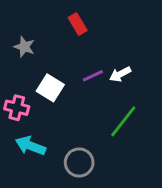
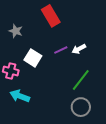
red rectangle: (78, 24) -> (51, 16), size x1.5
gray circle: (79, 162) -> (81, 107), moved

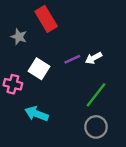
red rectangle: (51, 16) -> (46, 19), moved
cyan arrow: (20, 96) -> (37, 114), moved

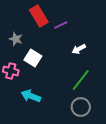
gray star: (19, 37) -> (16, 39), moved
purple line: (72, 59) -> (61, 25), moved

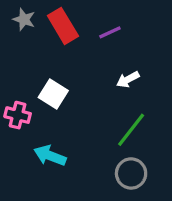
purple line: (61, 25) -> (110, 32), moved
gray star: (16, 39) -> (24, 19), moved

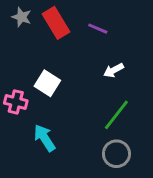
purple line: (110, 32) -> (98, 29), turned 48
cyan arrow: (50, 156) -> (45, 138), turned 36

